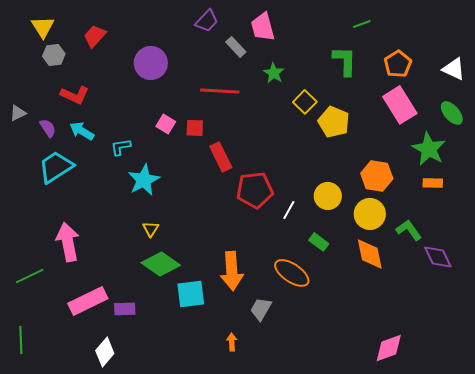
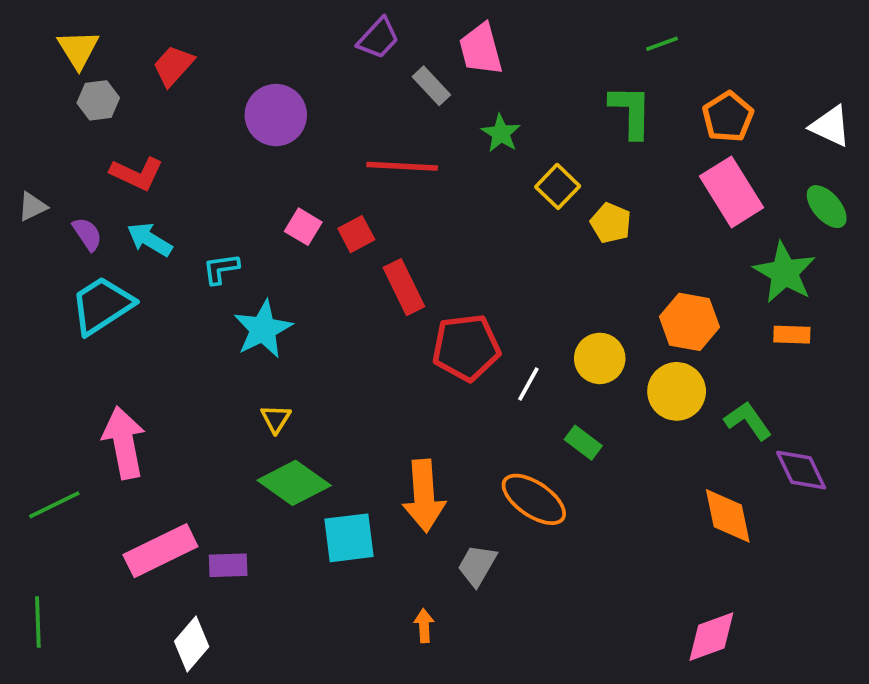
yellow pentagon: (334, 122) -> (611, 223), size x0.7
red square: (195, 128) -> (356, 234), turned -30
orange diamond: (370, 254) -> (728, 516), moved

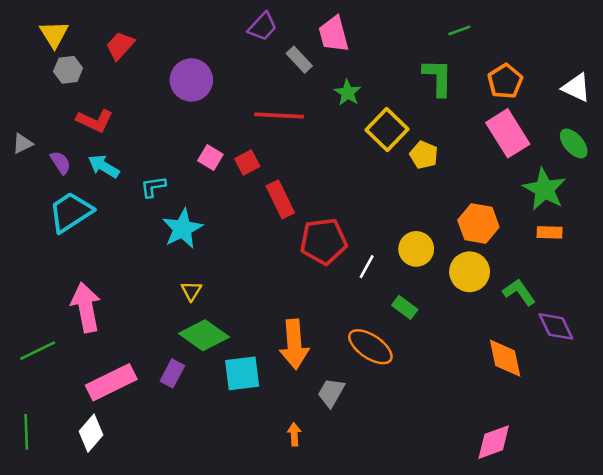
yellow square: (558, 186) -> (387, 130), size x1.4
purple rectangle: (228, 565) -> (172, 373), moved, turned -60
white diamond: (192, 644) -> (91, 433), moved

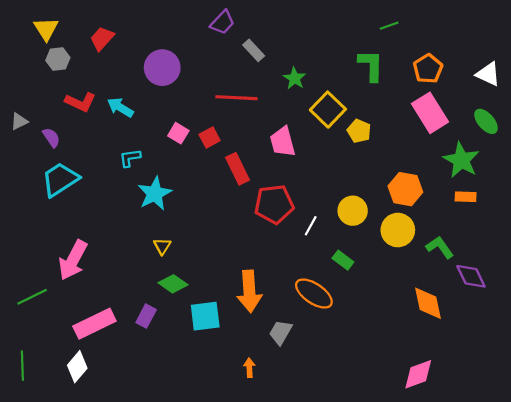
pink trapezoid: (334, 34) -> (283, 142), moved
cyan arrow: (104, 166) -> (120, 107), moved
pink arrow: (86, 307) -> (73, 260), turned -141
green diamond: (204, 335) -> (173, 284), size x0.7

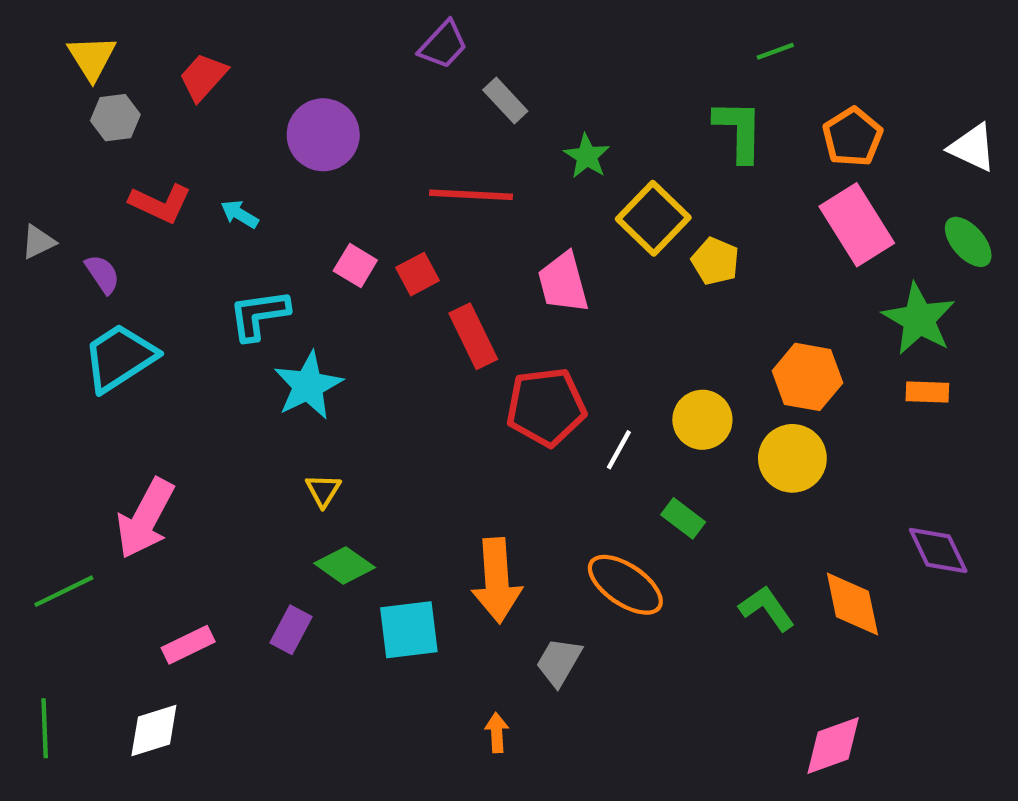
cyan arrow: (120, 107) -> (240, 214), size x0.7
cyan L-shape: (130, 158) -> (259, 315), size x1.4
green L-shape: (440, 247) -> (767, 608), moved
pink rectangle: (94, 324) -> (188, 645), size x0.6
white diamond: (77, 367) -> (154, 730), turned 32

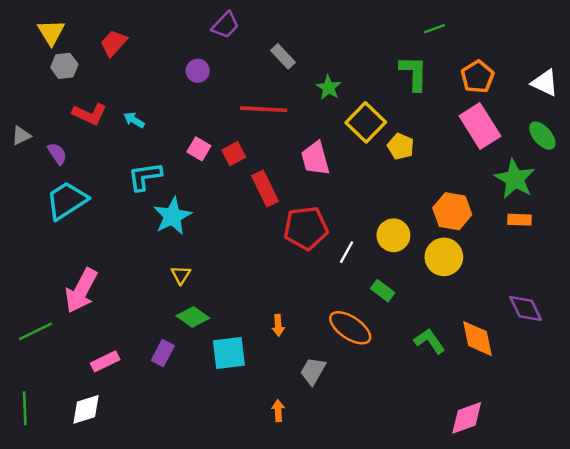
purple trapezoid: (443, 45) -> (225, 25), moved
purple circle: (323, 135) -> (198, 71), moved, size x0.6
orange arrow: (497, 580) -> (278, 325), size x0.5

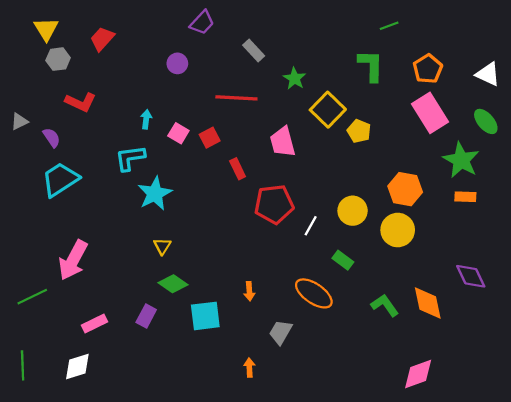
cyan arrow: (134, 120) -> (146, 119), moved, turned 66
red rectangle: (265, 188) -> (238, 169), size x0.7

